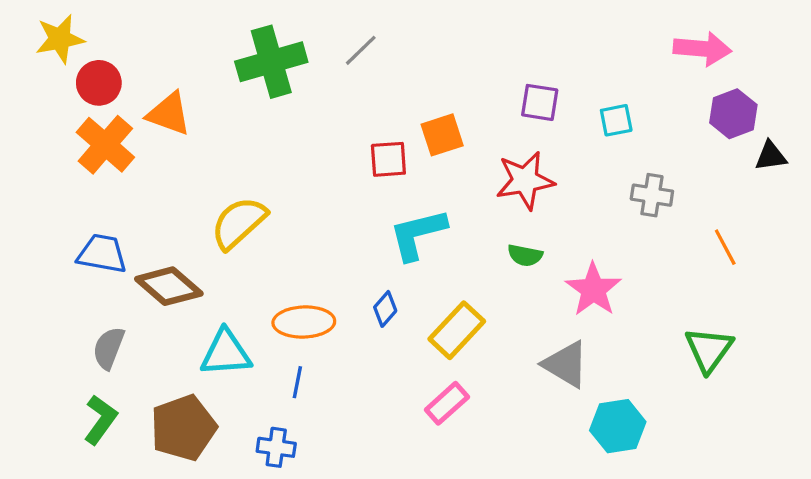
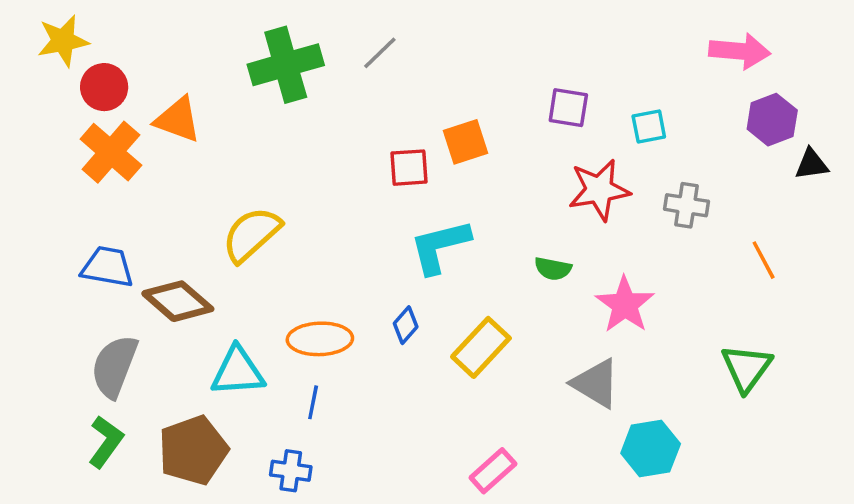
red star: (525, 180) -> (599, 190), moved
gray semicircle: (109, 348) -> (114, 366), size x1.4
pink rectangle: (447, 403) -> (493, 471), moved

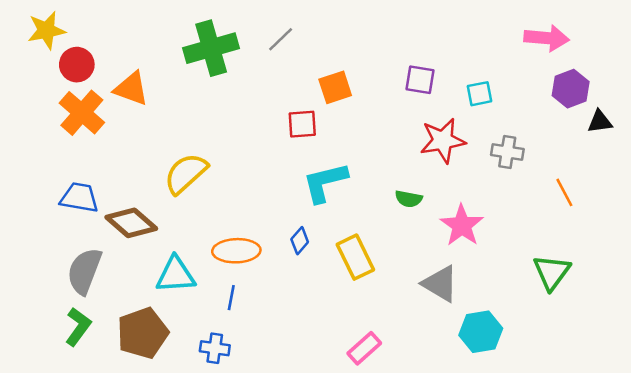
orange square: (466, 142) -> (335, 87), moved
yellow rectangle: (481, 347) -> (355, 257), turned -69

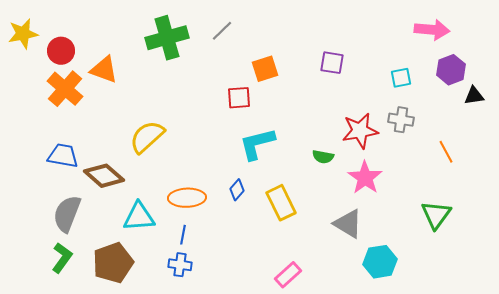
yellow star: (46, 30) -> (23, 34), moved
cyan square: (479, 94) -> (401, 78), moved
red star: (443, 141) -> (360, 131), moved
blue cross: (215, 348) -> (180, 265), moved

